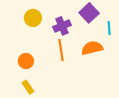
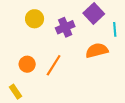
orange line: (61, 50) -> (54, 65), moved, turned 40
yellow rectangle: (28, 87) -> (15, 92), moved

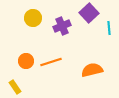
orange semicircle: (97, 50) -> (92, 70), moved
orange line: (54, 65) -> (51, 62), turned 40

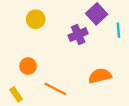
purple cross: (62, 26) -> (78, 35), moved
orange line: (51, 62) -> (55, 89), moved, turned 45

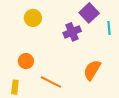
orange semicircle: (100, 76) -> (92, 70), turned -45
yellow rectangle: (16, 94) -> (15, 87), turned 40

